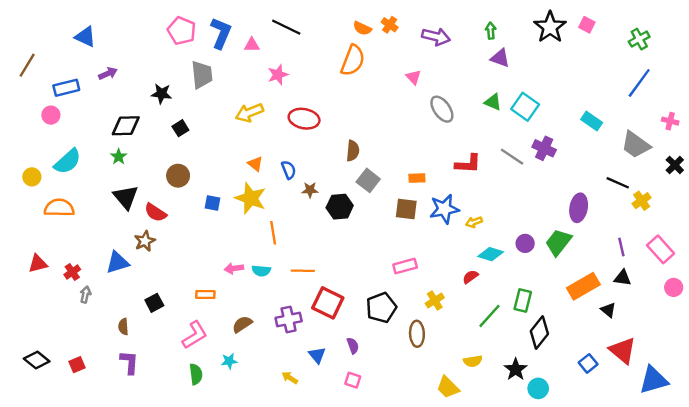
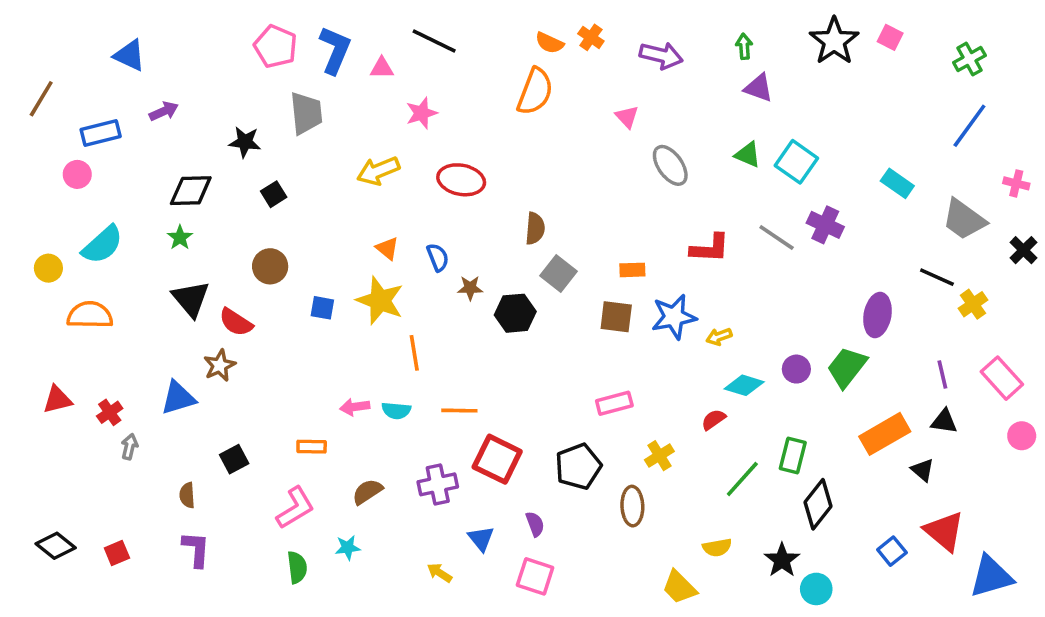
pink square: (353, 380) -> (535, 576), size x1.5

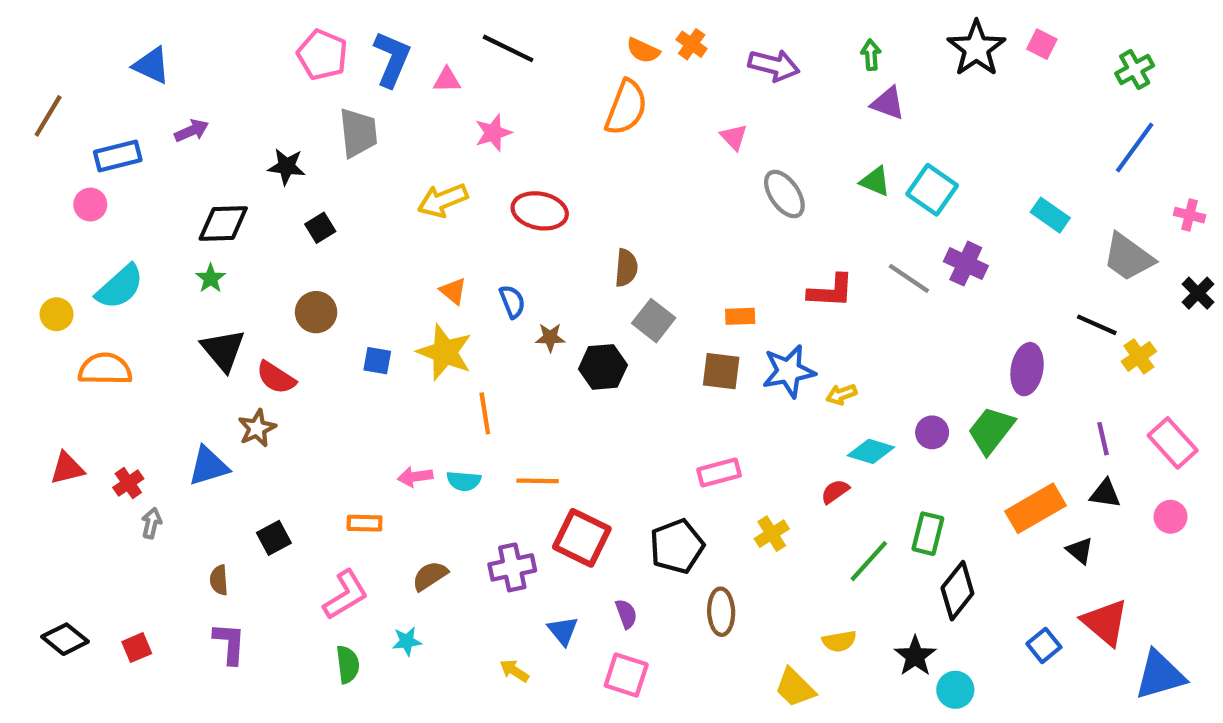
pink circle: (1022, 436) -> (1171, 517), moved
brown ellipse: (632, 506) -> (721, 612), moved

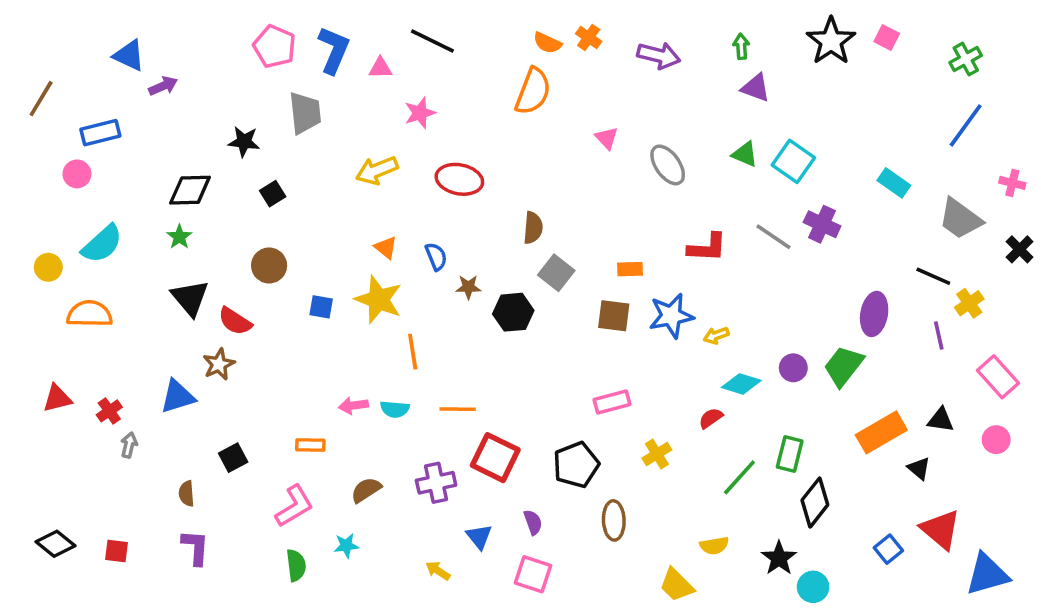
purple arrow: (192, 131) -> (163, 86), moved
pink triangle: (734, 137) -> (607, 138), moved
purple line: (1103, 439) -> (939, 336), moved
red square: (137, 648) -> (116, 551), turned 30

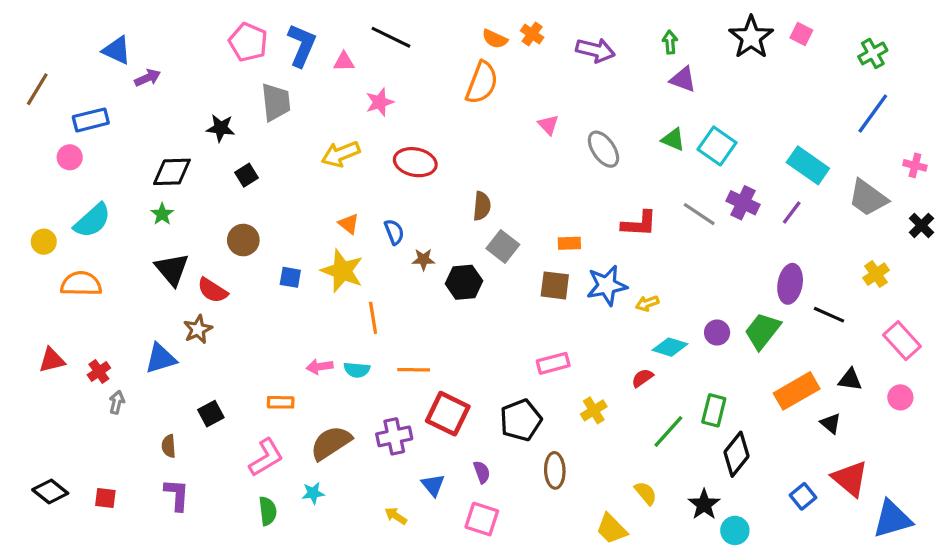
cyan rectangle: (894, 183) -> (808, 165), size x1.4
black line: (933, 276) -> (829, 315), moved
purple line: (939, 336) -> (792, 212), moved, turned 50
brown semicircle: (366, 490) -> (331, 443), size x1.5
yellow semicircle: (714, 546) -> (646, 493), turned -120

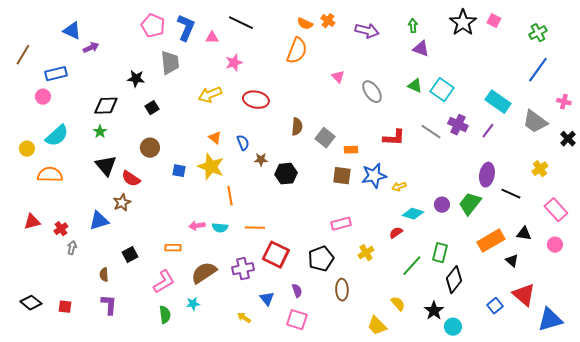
gray square: (503, 247) -> (325, 138), moved

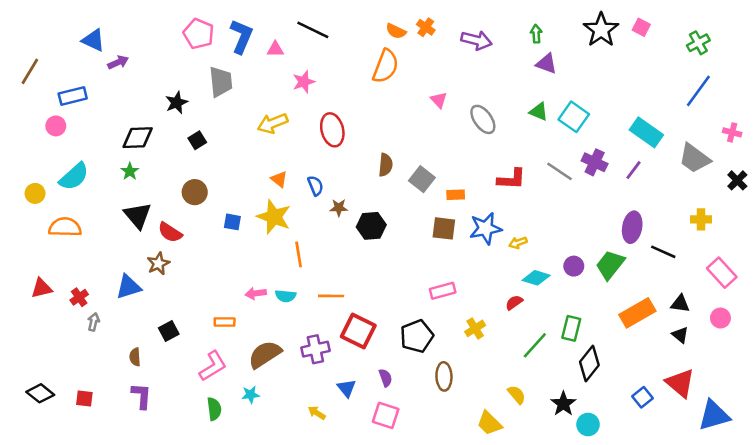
black star: (136, 79) -> (177, 103), turned -30
red ellipse: (256, 100) -> (332, 130), turned 65
yellow cross: (540, 169) -> (701, 219), turned 35
black triangle: (512, 261) -> (680, 335), moved

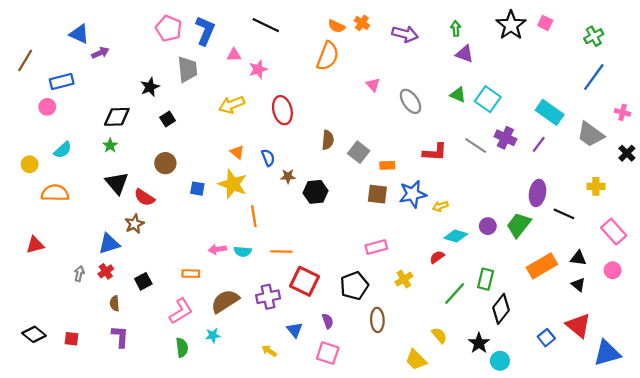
pink triangle: (275, 49) -> (234, 55), moved
cyan semicircle: (74, 177) -> (63, 150), size x0.7
red cross: (79, 297) -> (106, 271), moved

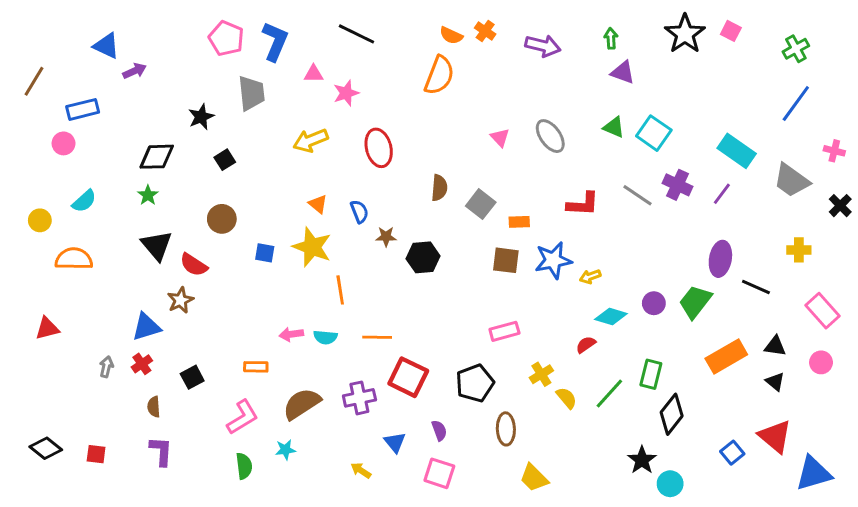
pink triangle: (373, 85) -> (500, 138), moved
yellow semicircle: (439, 335) -> (567, 398), moved
yellow trapezoid: (416, 360) -> (534, 478), moved

